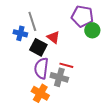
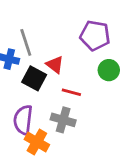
green circle: (92, 30) -> (109, 70), moved
red line: (66, 65) -> (71, 92), moved
purple semicircle: (41, 68) -> (23, 120), moved

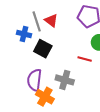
red triangle: (55, 65) -> (51, 20), moved
red line: (71, 92) -> (85, 59), moved

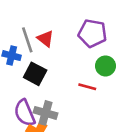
purple semicircle: (34, 80) -> (25, 113), turned -30
gray cross: (65, 80) -> (45, 113), moved

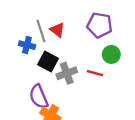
gray cross: (45, 113) -> (67, 73), moved, turned -36

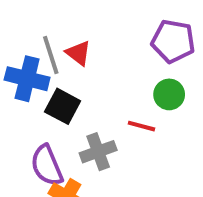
purple pentagon: (100, 25) -> (173, 41), moved
blue cross: (27, 45) -> (27, 79), size x1.5
gray cross: (67, 73) -> (98, 152), moved

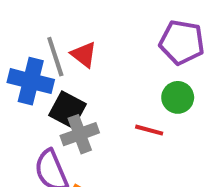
gray cross: (98, 152) -> (80, 134), moved

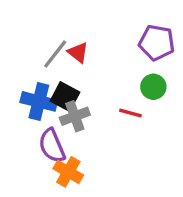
gray line: (55, 57) -> (55, 54), turned 56
blue cross: (31, 81) -> (39, 101), moved

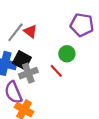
green circle: (153, 87) -> (67, 54), moved
red line: (130, 113) -> (56, 71), moved, turned 32

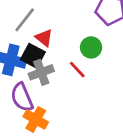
red triangle: (30, 31) -> (44, 38), moved

